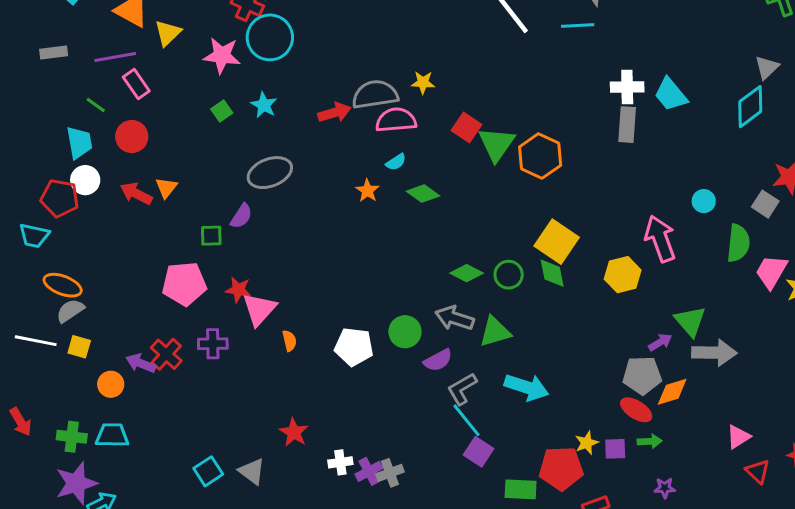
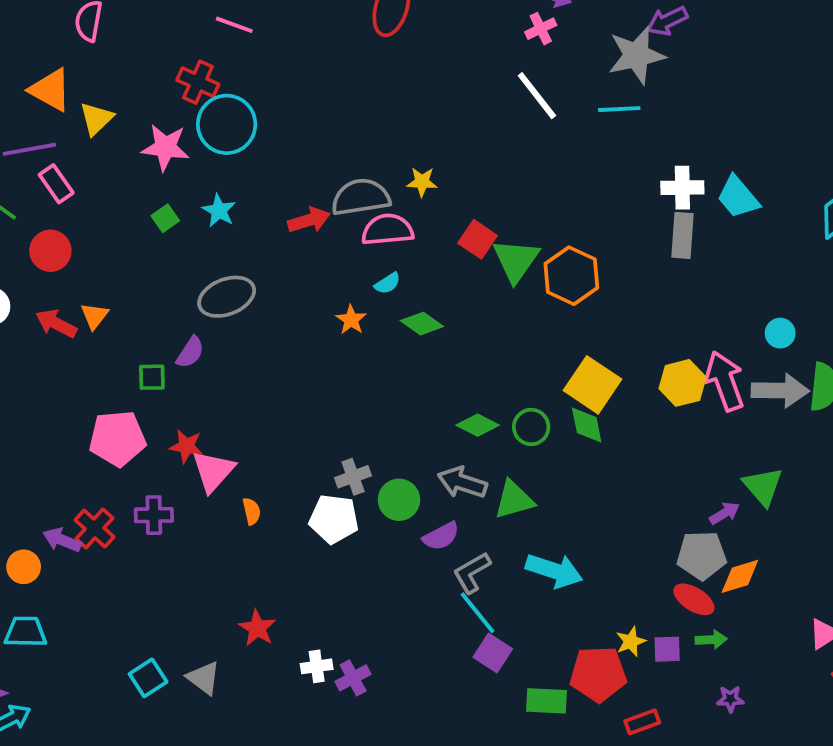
yellow hexagon: (623, 275) -> (682, 383), moved
gray arrow: (714, 353) -> (780, 391), moved
gray cross: (390, 473) -> (353, 477), moved

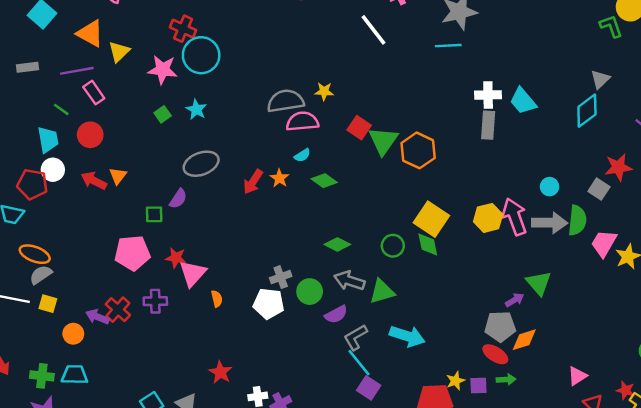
white line: (537, 96) -> (374, 30), moved
red arrow: (309, 220) -> (253, 182), moved, turned 140
green diamond: (478, 425) -> (337, 244), moved

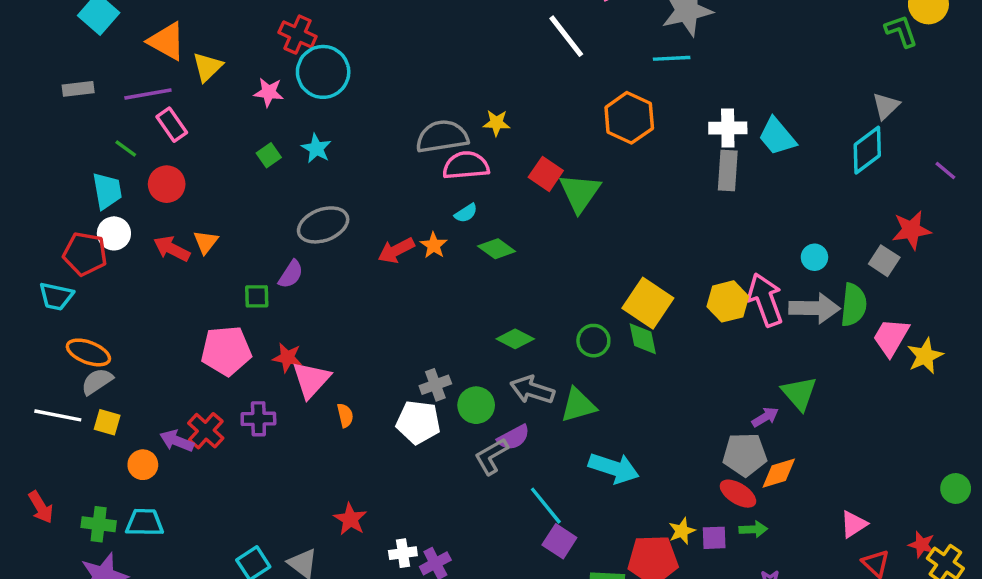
pink star: (163, 70) -> (269, 92), size x0.7
orange hexagon: (418, 150) -> (629, 118), moved
red arrow: (253, 182) -> (396, 250), turned 30
gray L-shape: (355, 337) -> (491, 456), moved

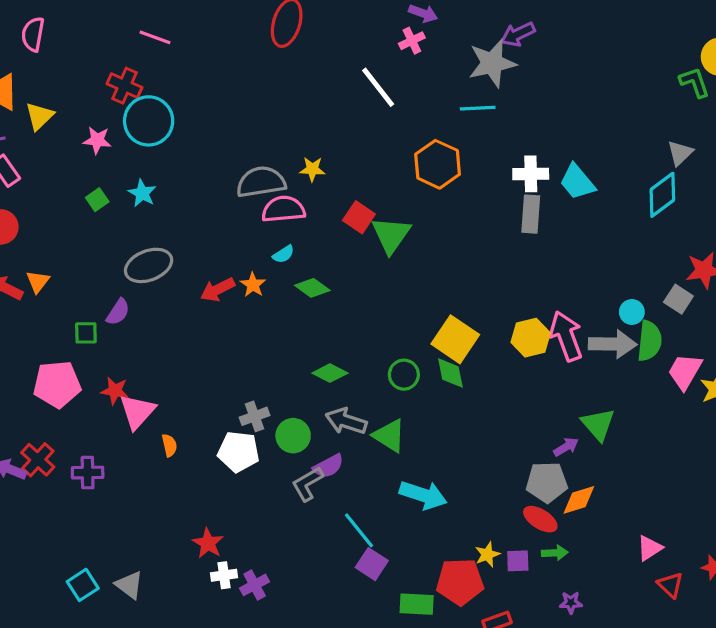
cyan circle: (814, 257) -> (632, 312), moved
green triangle: (578, 405) -> (389, 436), turned 48
purple cross: (258, 419) -> (88, 473), moved
red star: (350, 519) -> (208, 543), moved

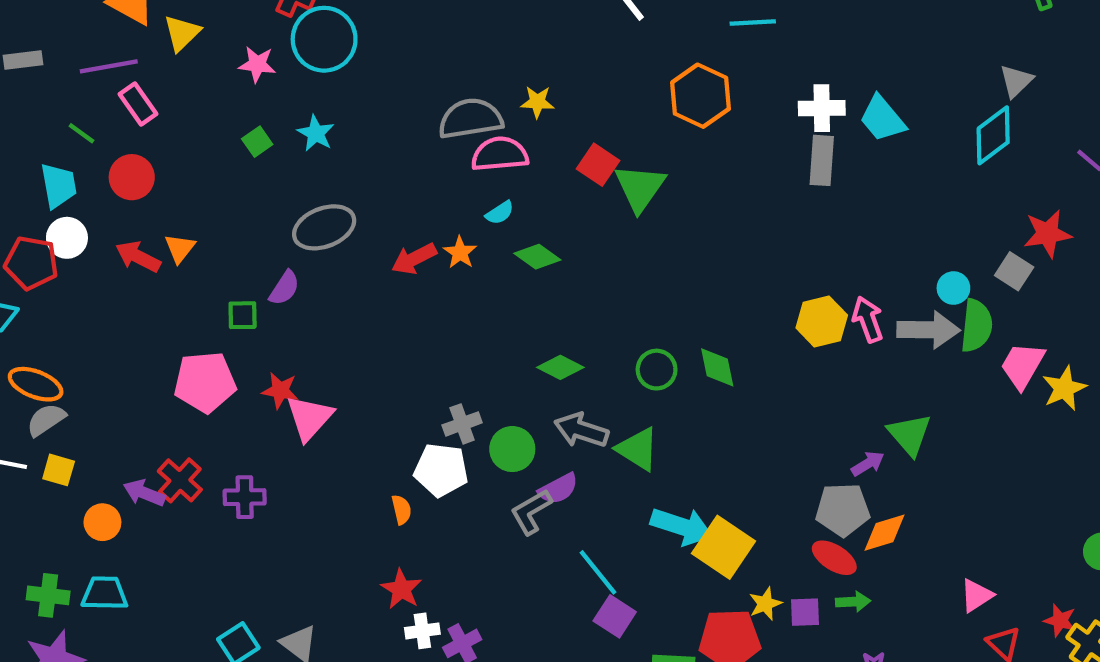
pink arrow: (566, 336) -> (868, 319), size x0.7
yellow square: (455, 339) -> (723, 547), moved
orange semicircle: (169, 445) -> (401, 510), moved

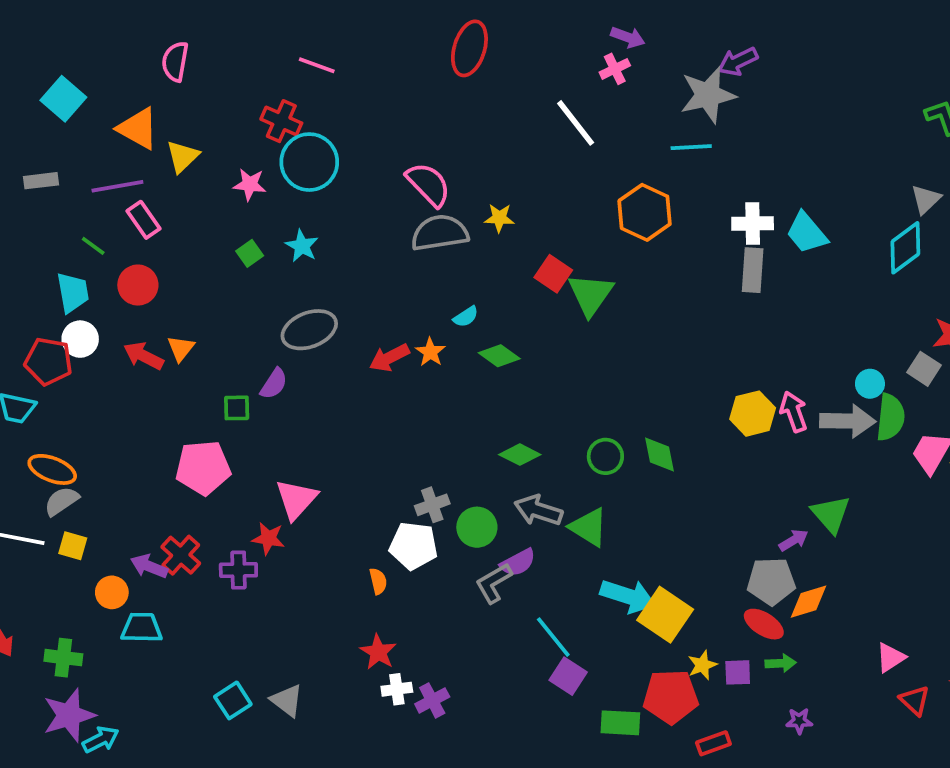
pink semicircle: (500, 154) -> (428, 184), moved, turned 51
red star: (280, 390) -> (268, 538), moved
cyan trapezoid: (105, 593) -> (142, 628), moved

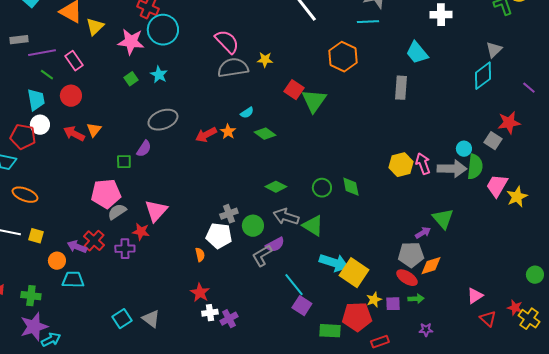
pink star: (250, 184) -> (131, 42), size x1.5
purple line: (117, 186) -> (42, 53), moved
white cross: (753, 224) -> (441, 15), moved
cyan trapezoid: (807, 233) -> (417, 53), moved
gray semicircle: (62, 501) -> (117, 212), moved

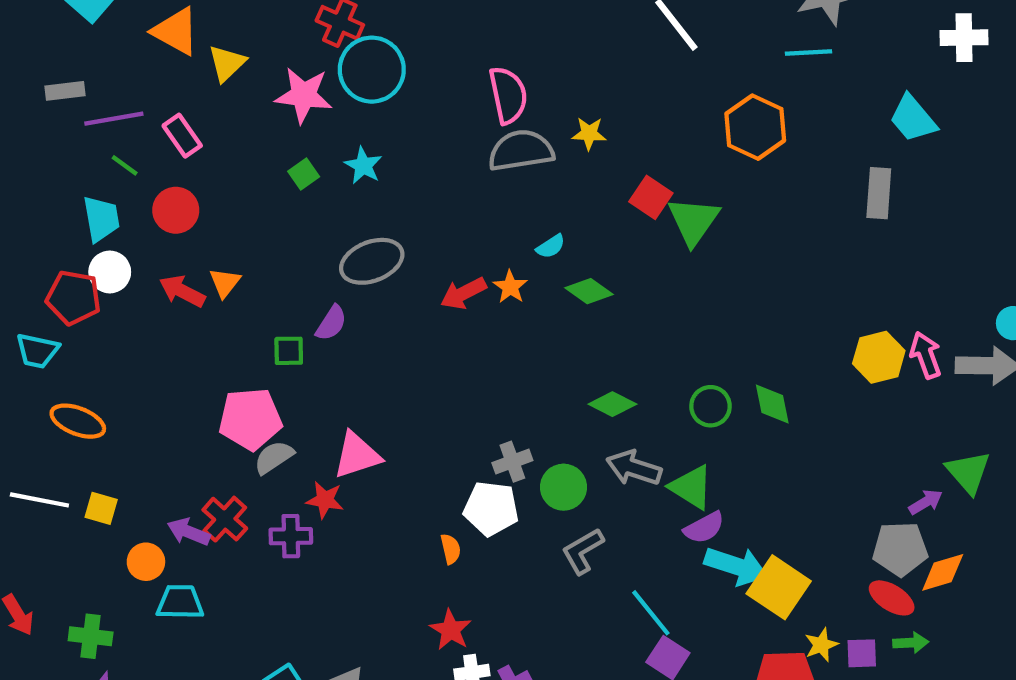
pink semicircle: (227, 42) -> (508, 95), turned 32
pink triangle: (156, 211) -> (357, 455), turned 30
purple semicircle: (275, 245) -> (704, 528), moved

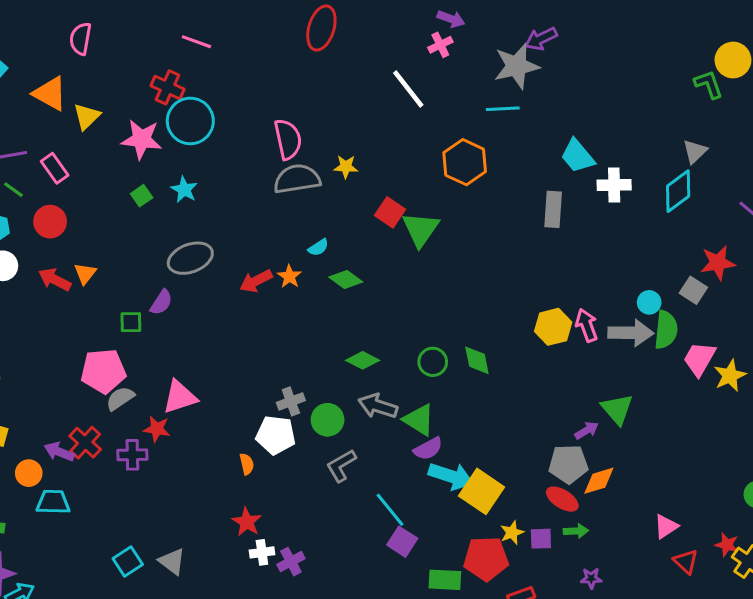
white cross: (964, 38) -> (614, 185), moved

